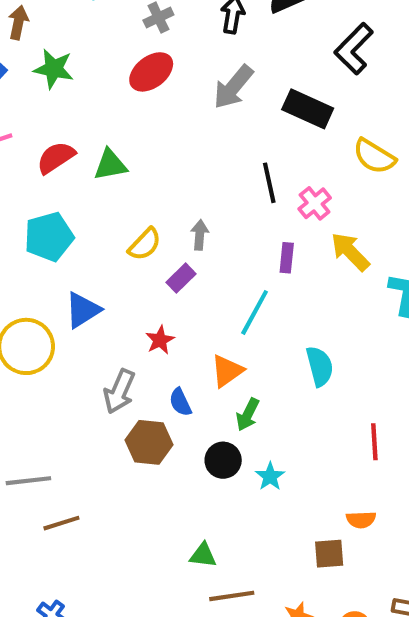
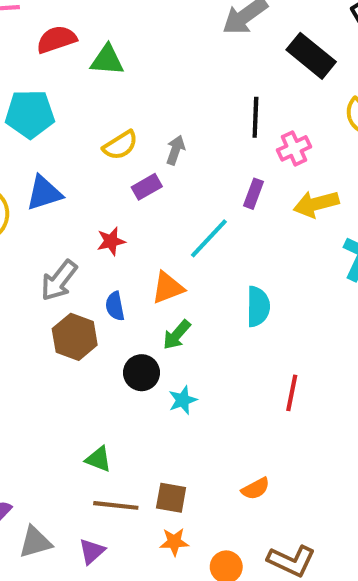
yellow arrow: (350, 252) -> (316, 204), turned -75
orange semicircle: (361, 520) -> (255, 489), moved, turned -40
brown square: (329, 554) -> (171, 498), moved

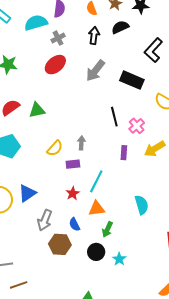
purple rectangle: (147, 187) -> (73, 164), turned 40
blue triangle: (44, 193) -> (27, 193), moved
cyan line: (209, 238) -> (96, 181), moved
red star: (111, 241) -> (73, 193), moved
orange triangle: (168, 288) -> (97, 209), turned 30

